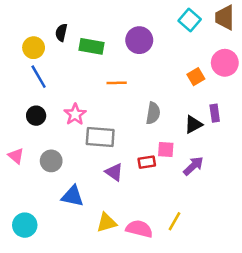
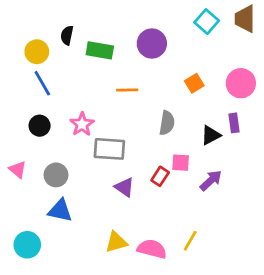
pink circle: (225, 63) -> (241, 83), moved
orange square: (196, 77) -> (194, 83), moved
red rectangle: (147, 162) -> (160, 176), turned -48
blue triangle: (73, 196) -> (60, 211), moved

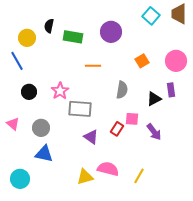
blue line: (42, 83) -> (17, 61), moved
purple arrow: (211, 180) -> (154, 132), turned 96
pink semicircle: (152, 249) -> (108, 169), moved

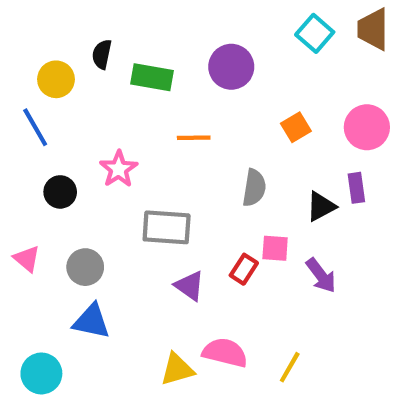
pink star: (60, 91) -> (119, 169), moved

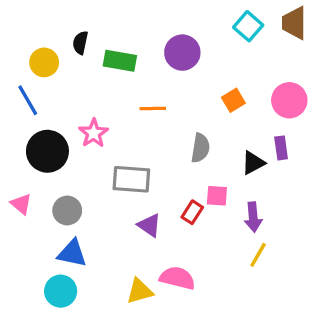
black circle: (60, 192) -> (47, 151), size x1.6
purple arrow: (321, 275) -> (253, 217), turned 32
yellow line: (290, 367) -> (258, 255), moved
cyan circle: (41, 373) -> (61, 291), moved

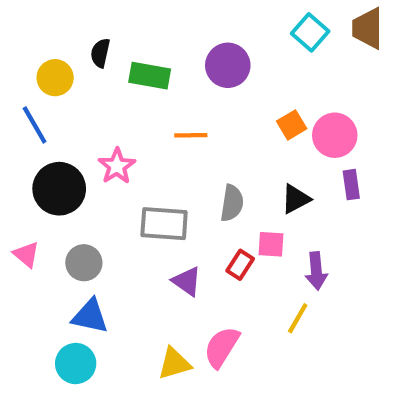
pink circle: (289, 100) -> (335, 135), moved
gray semicircle: (200, 148) -> (232, 203), moved
black triangle: (253, 163) -> (296, 199), moved
yellow line: (258, 255) -> (298, 318), moved
pink semicircle: (177, 278) -> (222, 347), turned -72

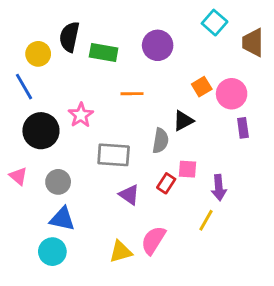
brown trapezoid: (368, 28) -> (253, 43), moved
black semicircle: (100, 53) -> (69, 37), size x1.5
black triangle: (296, 199) -> (183, 121), moved

